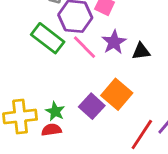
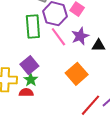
green rectangle: (48, 38) -> (33, 26), turned 40
purple square: (92, 106) -> (29, 65), moved

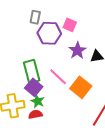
green rectangle: (33, 26) -> (32, 71), moved
pink line: (58, 37) -> (58, 77), moved

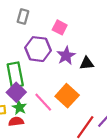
purple hexagon: (49, 33) -> (38, 49), moved
pink line: (58, 77) -> (43, 102), moved

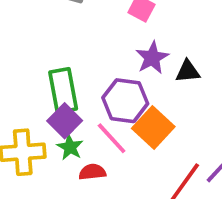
purple hexagon: (38, 49) -> (125, 101), moved
red semicircle: (16, 121) -> (92, 172), moved

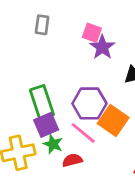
purple star: (152, 58) -> (102, 47), moved
purple square: (65, 121) -> (46, 125), turned 30

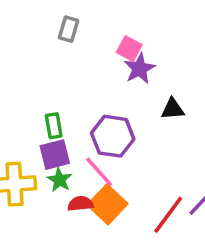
green rectangle: (42, 102) -> (54, 126), size x0.6
orange square: (113, 121) -> (107, 204), moved

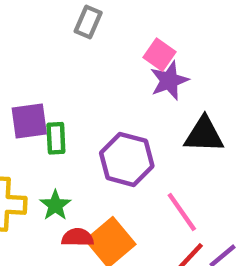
black triangle: (173, 109) -> (204, 135), size x1.4
purple square: (55, 155) -> (29, 121), moved
pink line: (99, 172) -> (182, 212), moved

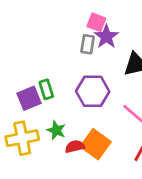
gray rectangle: (88, 22) -> (88, 44), moved
purple square: (29, 121) -> (29, 98), moved

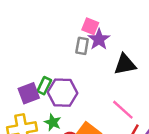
green rectangle: (46, 89) -> (44, 86), turned 42
purple hexagon: (93, 91) -> (63, 93), moved

